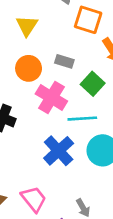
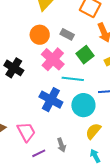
blue cross: (59, 151) -> (51, 100), turned -30

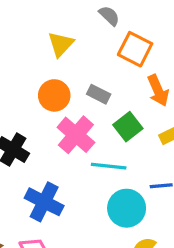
blue cross: (51, 100) -> (44, 202), moved

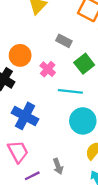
orange circle: (54, 95) -> (20, 55), moved
pink cross: (76, 135) -> (48, 69), size x0.6

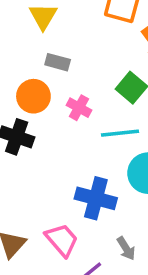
gray rectangle: (64, 41) -> (58, 62), moved
blue cross: (25, 116) -> (96, 198), moved

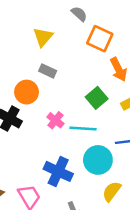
pink cross: (79, 108) -> (55, 120), moved

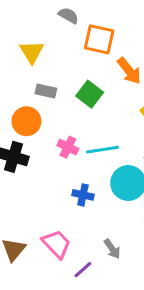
green square: (97, 98) -> (90, 94), moved
blue cross: (58, 171) -> (83, 195), moved, size x0.6

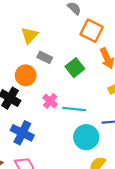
yellow triangle: (32, 52) -> (30, 35), moved
blue cross: (83, 195) -> (22, 133), moved, size x1.5

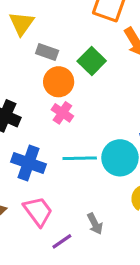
orange circle: (26, 75) -> (59, 82), moved
cyan line: (74, 109) -> (80, 158), moved

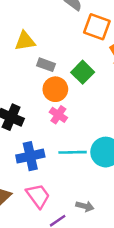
yellow triangle: (22, 23) -> (25, 41), turned 45
blue cross: (28, 163) -> (30, 156), turned -32
gray arrow: (95, 224) -> (85, 206), turned -48

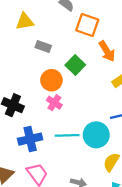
yellow triangle: (25, 41) -> (25, 21), moved
gray rectangle: (46, 65) -> (43, 46), moved

